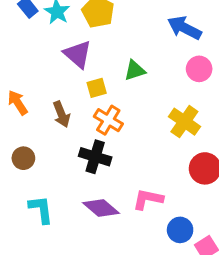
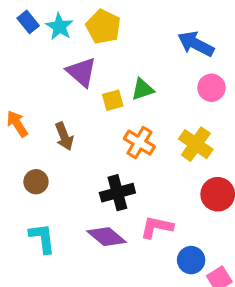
yellow square: (97, 88) -> (113, 100), moved
orange cross: (108, 120) -> (139, 143), moved
black cross: (95, 157) -> (117, 193), moved, turned -32
brown circle: (23, 158) -> (36, 182), moved

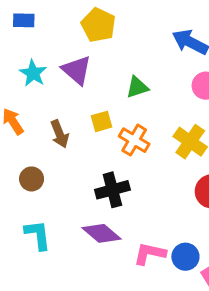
blue rectangle: (28, 22) -> (24, 20), turned -50
cyan star: (59, 27) -> (33, 73), moved
yellow square: (113, 100) -> (102, 121), moved
pink L-shape: (157, 227) -> (150, 254), moved

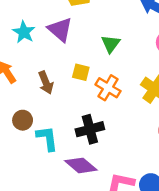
green triangle: (137, 87) -> (111, 44), turned -36
yellow square: (102, 121) -> (81, 72), turned 30
cyan L-shape: (38, 235) -> (47, 138), moved

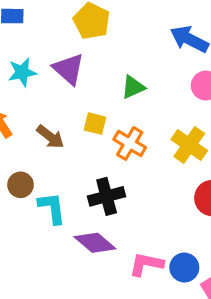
cyan star: (24, 32) -> (22, 72), turned 30
green triangle: (111, 44) -> (133, 87), turned 30
brown arrow: (46, 83) -> (50, 137), turned -30

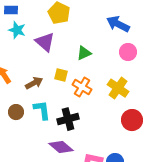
cyan star: (22, 72) -> (17, 30), moved, turned 30
brown arrow: (50, 137) -> (34, 83), turned -66
cyan L-shape: (52, 208) -> (42, 110), moved

